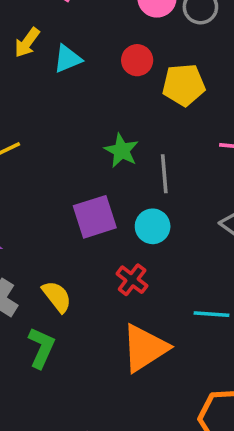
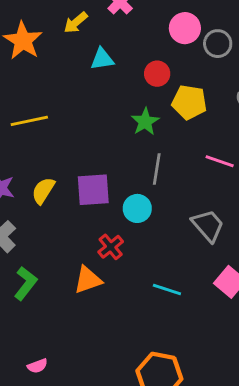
yellow arrow: (27, 43) -> (76, 23), moved
green star: (121, 151) -> (145, 122), moved
yellow semicircle: (57, 297) -> (43, 191), moved, turned -124
orange triangle: (145, 348) -> (88, 280), moved, size x0.7

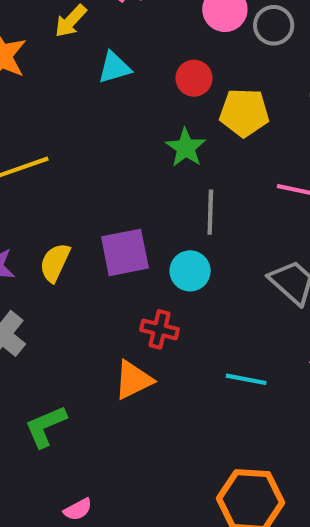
red cross: (111, 247) -> (159, 329), turned -30
green L-shape: (26, 283) -> (46, 426), moved, turned -144

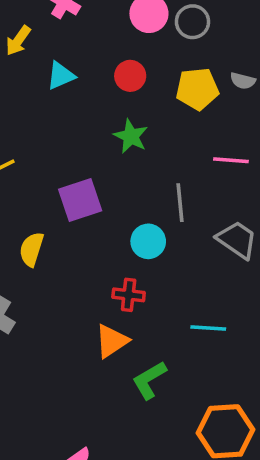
yellow pentagon: (244, 113) -> (197, 89), moved
gray line: (210, 212) -> (180, 203), moved
purple square: (125, 252) -> (80, 200), moved
green L-shape: (46, 426) -> (149, 380), moved

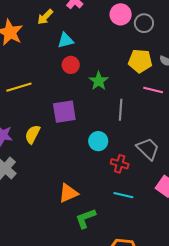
red circle: (130, 76) -> (71, 65), moved
pink line: (231, 160) -> (153, 90), moved
gray line: (180, 203) -> (121, 110), moved
red cross: (129, 295) -> (120, 164), moved

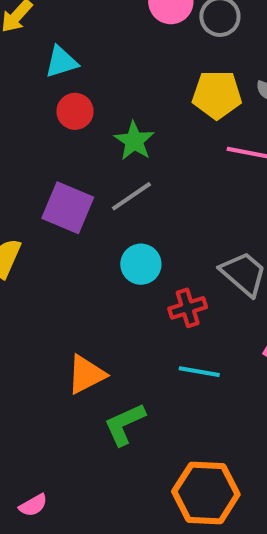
gray line: (121, 110) -> (131, 196), moved, turned 55
purple square: (64, 112) -> (68, 208), turned 35
red cross: (120, 164) -> (188, 308), turned -30

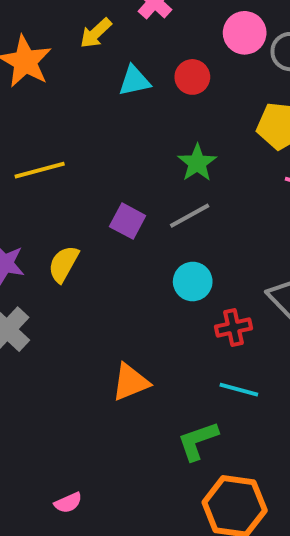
red circle: (75, 111) -> (192, 77), moved
purple square: (68, 208) -> (128, 221), size x0.7
green L-shape: (125, 424) -> (198, 441), moved

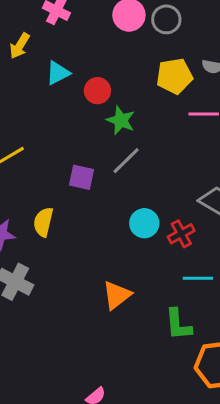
red circle: (192, 77) -> (97, 91), moved
cyan circle: (193, 282) -> (144, 223), moved
green L-shape: (198, 441) -> (178, 324), turned -60

